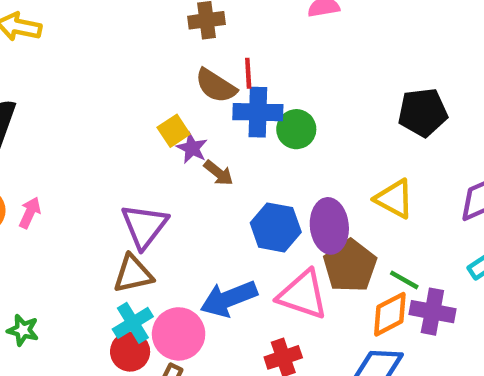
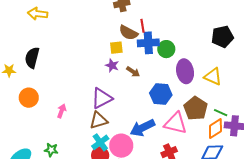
yellow square: (174, 131) -> (116, 48), moved, turned 32
purple star: (192, 148) -> (112, 65), moved
pink arrow: (30, 213) -> (62, 111), moved
purple triangle: (144, 226) -> (102, 98), turned 30
purple ellipse: (329, 226) -> (185, 71), moved

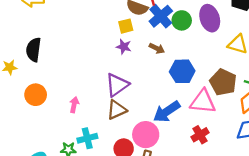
blue cross: (148, 43) -> (161, 16), turned -30
purple ellipse: (185, 71) -> (210, 18), moved
brown arrow: (133, 72) -> (157, 48), moved
cyan cross: (100, 142) -> (87, 138), moved, turned 30

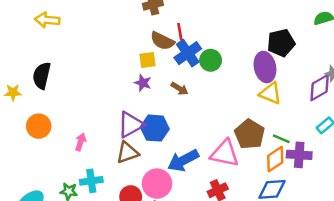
purple ellipse: (210, 18) -> (265, 67), moved
blue hexagon: (182, 71) -> (155, 128), moved

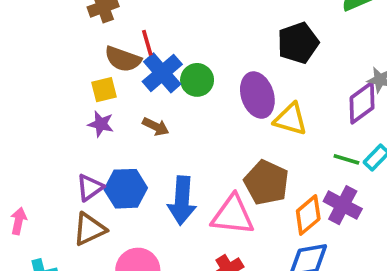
purple ellipse: (265, 67) -> (257, 95), moved
purple triangle: (131, 125) -> (90, 188), size x0.7
green line: (281, 139) -> (346, 159), moved
purple cross: (299, 155) -> (343, 205), turned 30
blue arrow: (183, 160) -> (182, 201), moved, turned -52

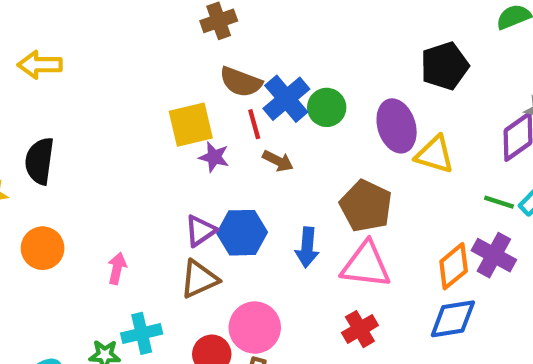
red line: (147, 43) -> (254, 124), moved
yellow square: (104, 90) -> (191, 125), moved, size x1.5
brown pentagon: (266, 183) -> (366, 206), moved
blue arrow: (182, 201) -> (307, 247), size x0.7

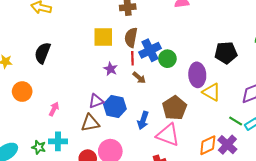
brown semicircle: (241, 82) -> (131, 38), turned 66
yellow square: (191, 125) -> (103, 37), moved
black semicircle: (40, 161) -> (43, 53), moved

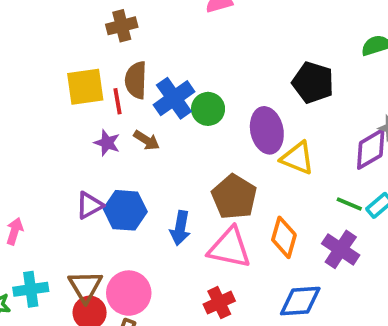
black pentagon: (226, 53) -> (313, 82), turned 30
red line: (132, 58) -> (118, 101), moved
brown arrow: (139, 78) -> (147, 140), moved
brown triangle: (90, 123) -> (85, 286), moved, turned -42
orange diamond: (208, 145) -> (284, 237), moved, turned -40

